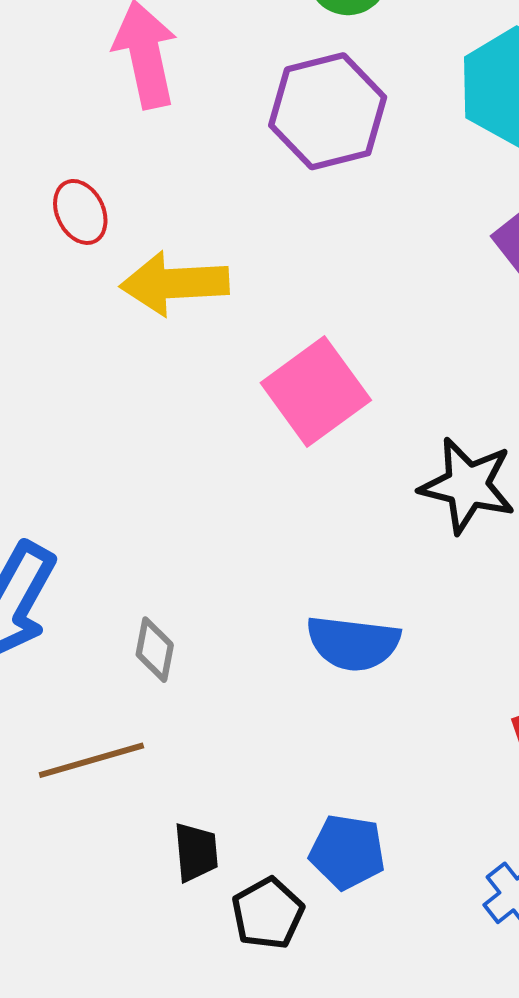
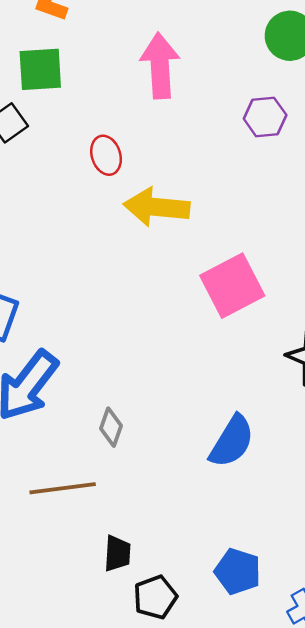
purple hexagon: (328, 111) -> (265, 117), size x0.6
blue semicircle: (353, 643) -> (232, 441), turned -74
blue pentagon: (347, 852) -> (238, 571), moved

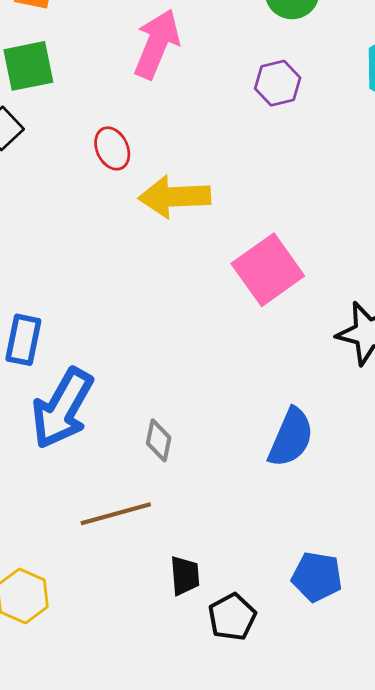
pink arrow: (160, 66) -> (157, 44), turned 34

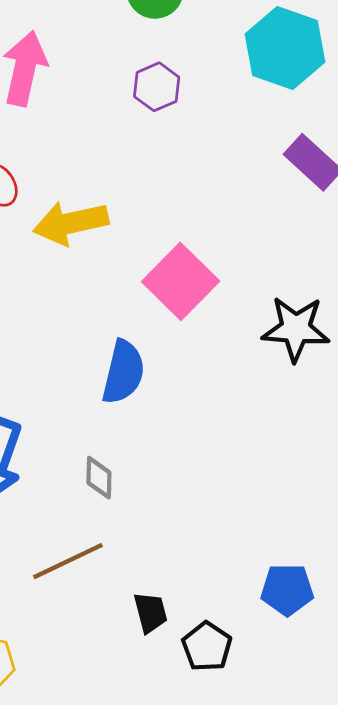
blue semicircle: (291, 438) -> (123, 372), moved

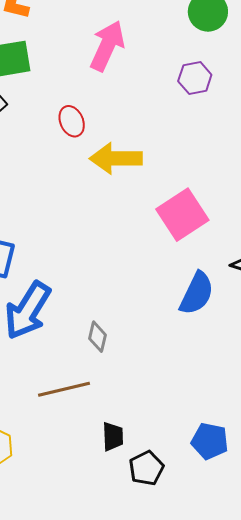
blue semicircle: (123, 372) -> (197, 293), moved

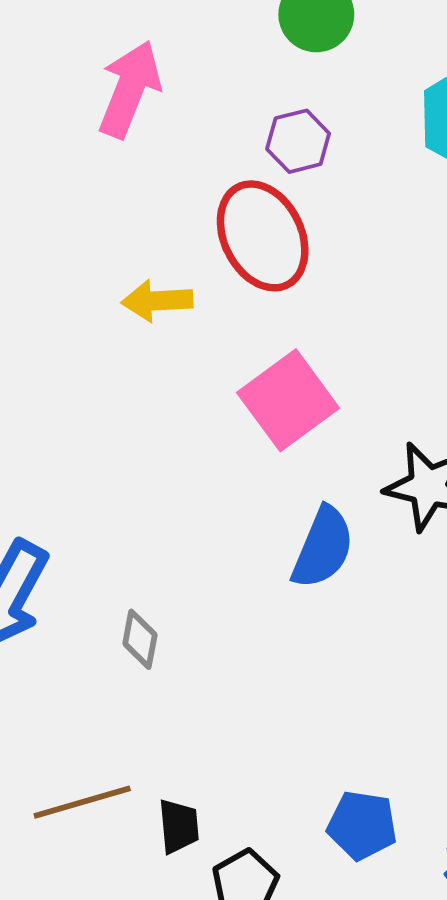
red ellipse: (72, 121) -> (263, 236), moved, size x1.8
yellow arrow: (116, 158) -> (157, 301), size x0.7
brown line: (64, 389) -> (82, 802), moved

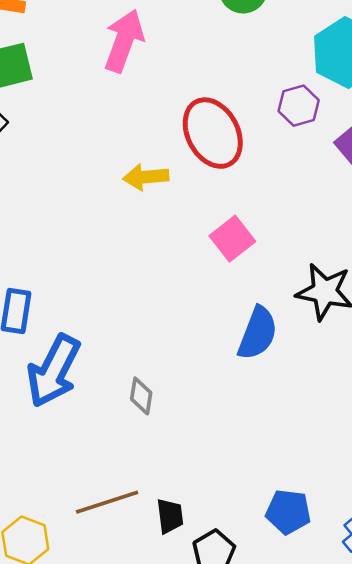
purple hexagon: (298, 141) -> (299, 106), moved
pink square: (288, 400) -> (232, 239), size x0.7

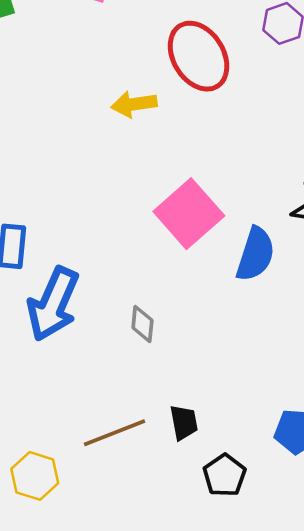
pink square: (232, 239) -> (189, 214), moved, size x1.5
black trapezoid: (170, 516) -> (184, 422), moved

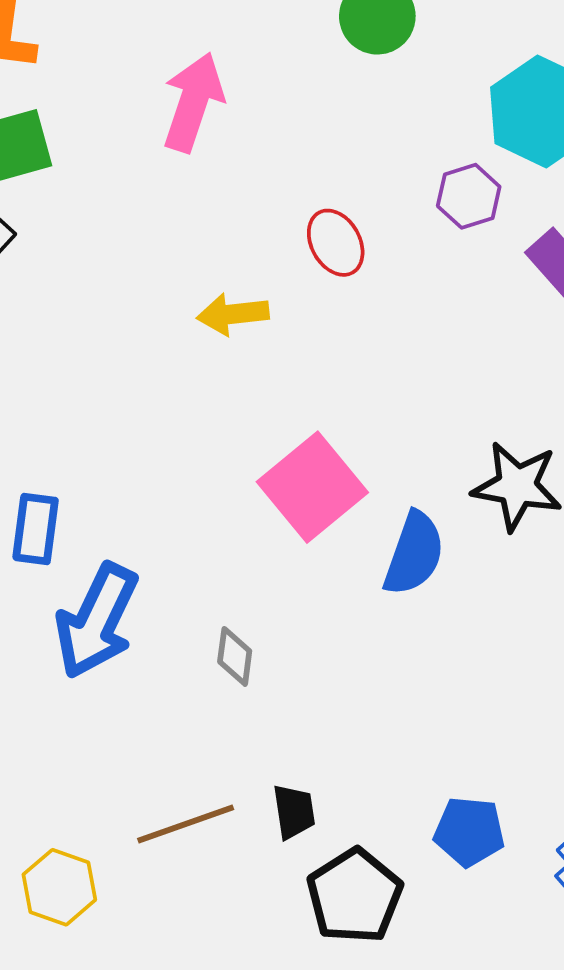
red ellipse: (199, 56) -> (336, 243), size x0.6
black pentagon: (225, 475) -> (355, 896), size x1.4

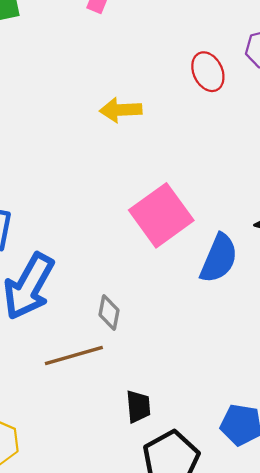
red ellipse: (336, 243) -> (208, 72), moved
brown line: (186, 824) -> (74, 355), moved

